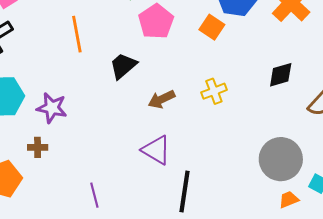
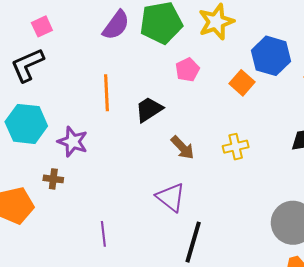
pink pentagon: (156, 21) -> (187, 70), size x0.7
orange line: (77, 34) -> (107, 93), moved
brown arrow: (162, 99) -> (183, 148), turned -116

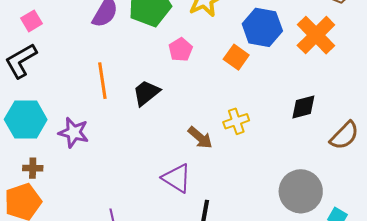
brown arrow: (183, 148) -> (200, 138), moved
brown cross: (53, 179) -> (33, 168), moved

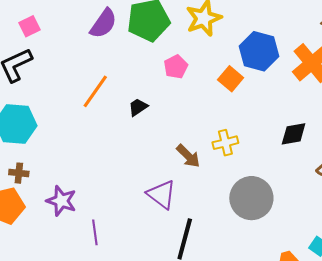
orange line: (102, 81) -> (95, 91), turned 39
black trapezoid: (146, 93) -> (138, 107), size x0.7
purple star: (74, 133) -> (61, 201), moved
gray circle: (301, 191) -> (251, 198), moved

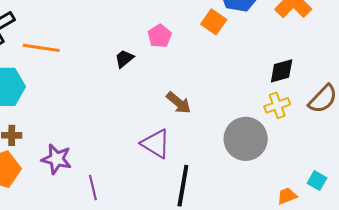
pink pentagon: (176, 67) -> (160, 36), moved
orange line: (95, 91) -> (41, 48), moved, turned 69
yellow cross: (225, 143) -> (277, 105), moved

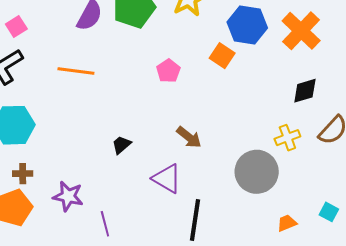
orange line: (41, 48) -> (76, 71), moved
black trapezoid: (124, 59) -> (121, 145), moved
black diamond: (282, 71) -> (305, 91), moved
orange trapezoid: (287, 196) -> (287, 223), moved

